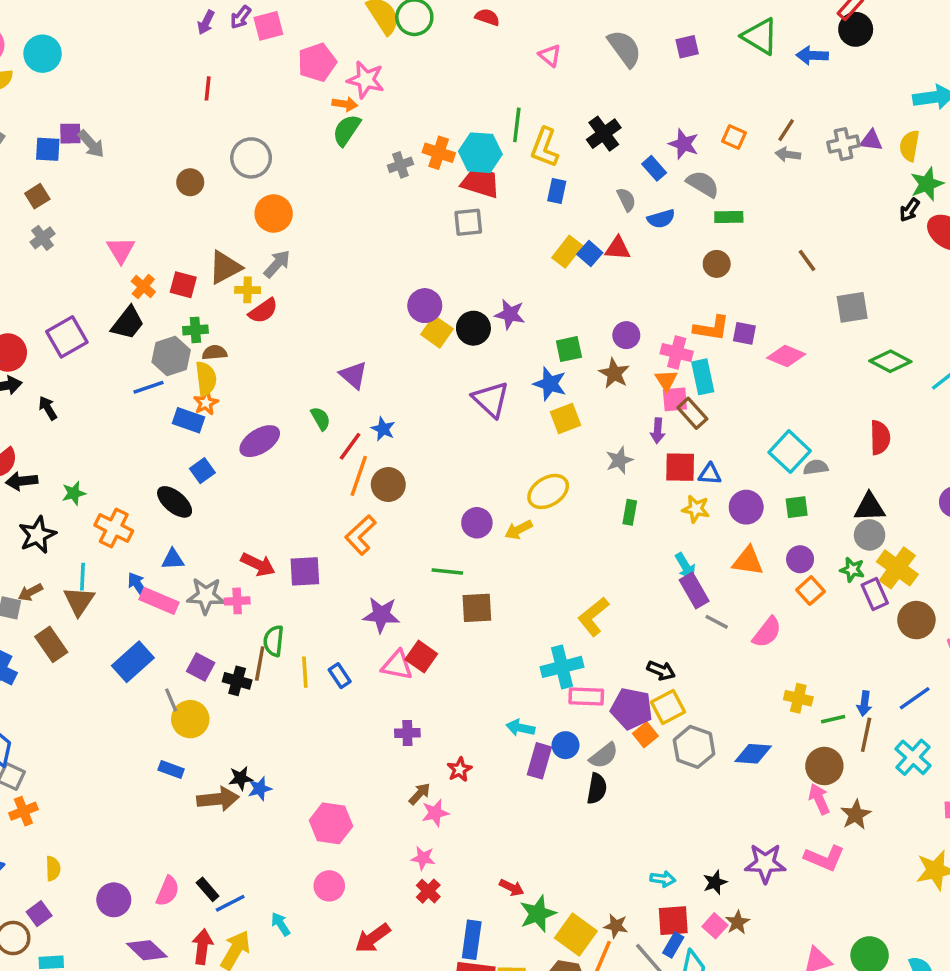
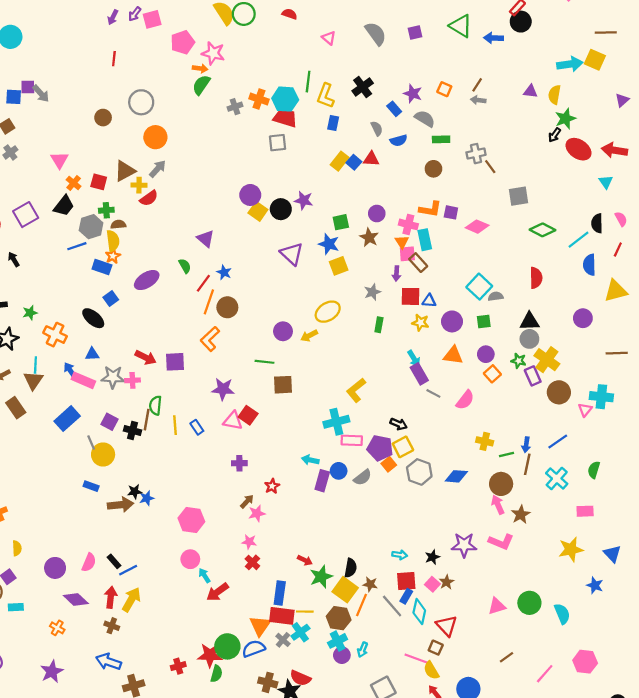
gray cross: (843, 144) -> (476, 154), moved
black semicircle: (597, 789) -> (351, 568), moved
cyan arrow: (281, 924) -> (204, 576), moved

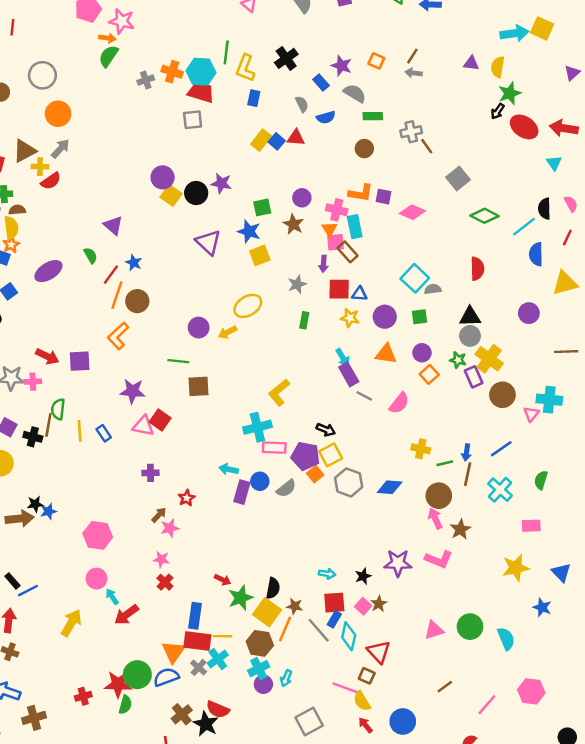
gray square: (519, 196) -> (458, 179), turned -30
yellow arrow: (131, 600) -> (71, 623), moved
brown cross: (268, 682) -> (182, 714), turned 36

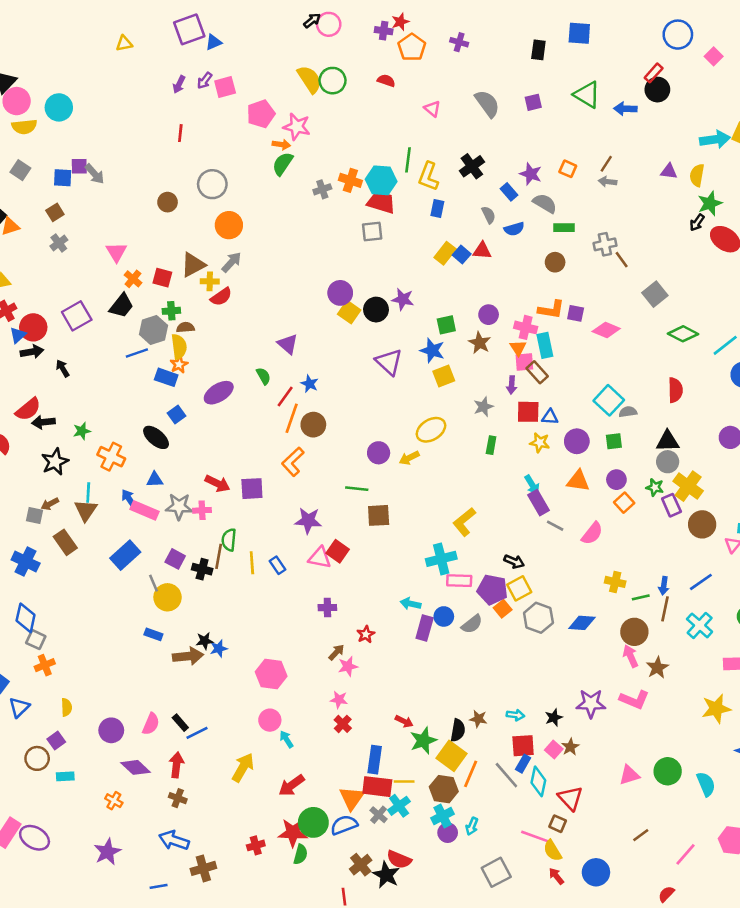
brown star: (295, 606) -> (478, 719), moved
red arrow: (126, 615) -> (292, 785), moved

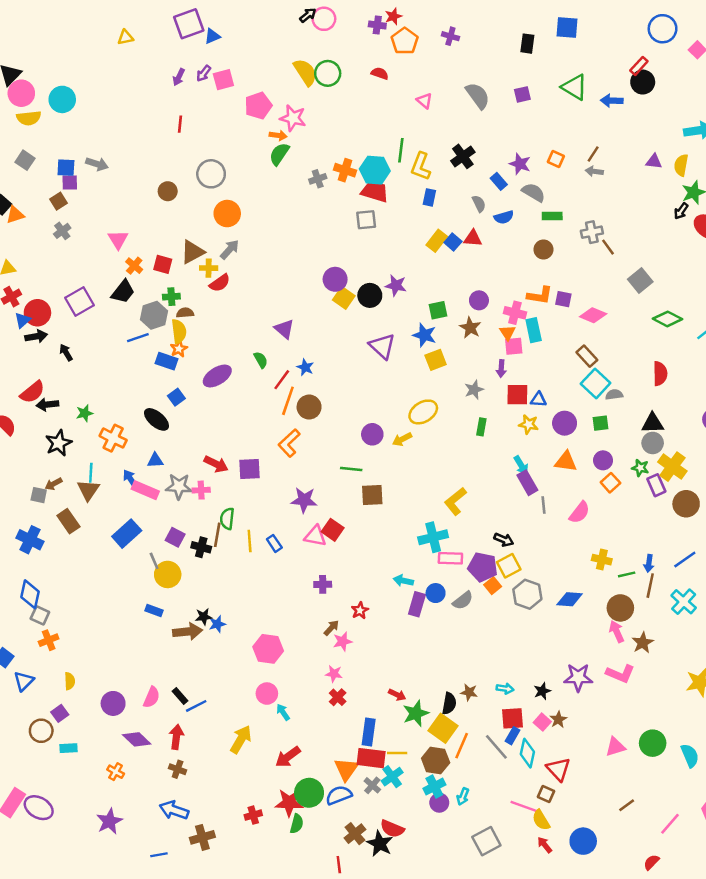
purple square: (79, 166) -> (70, 183), moved
gray arrow: (95, 174) -> (97, 164), turned -30
brown rectangle: (537, 372) -> (587, 356), moved
gray line: (555, 526) -> (543, 505), turned 56

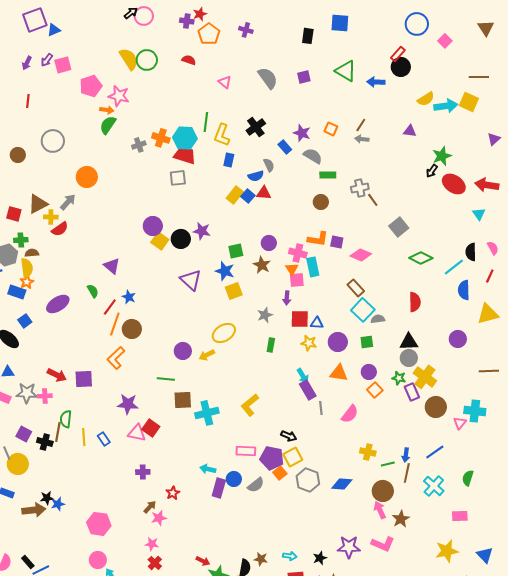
yellow semicircle: (681, 165) -> (426, 99), moved, turned -132
orange circle: (227, 214) -> (87, 177), moved
blue semicircle: (504, 217) -> (256, 176), moved
cyan cross: (433, 537) -> (207, 413), moved

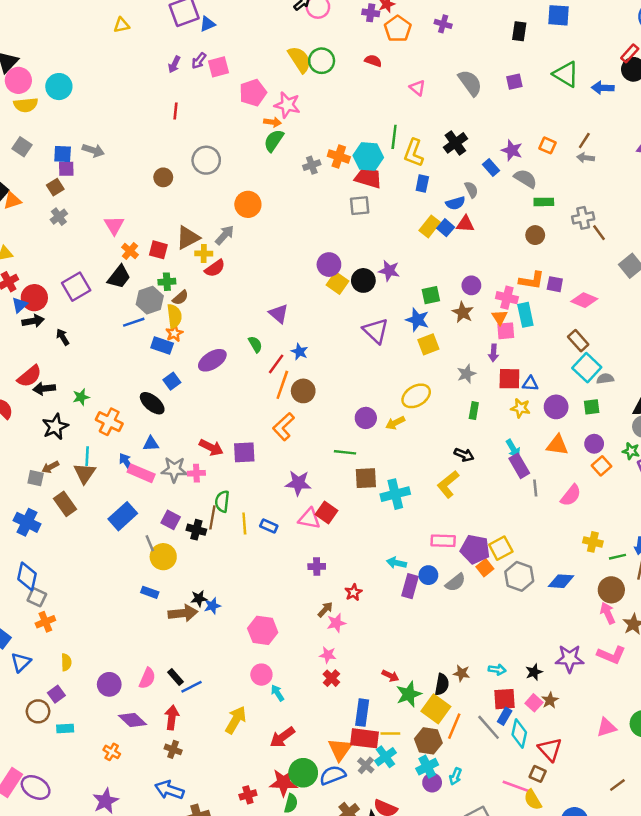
brown semicircle: (32, 253) -> (180, 298), turned 144
black arrow: (289, 436) -> (464, 455), moved
blue rectangle: (104, 439) -> (269, 526), turned -32

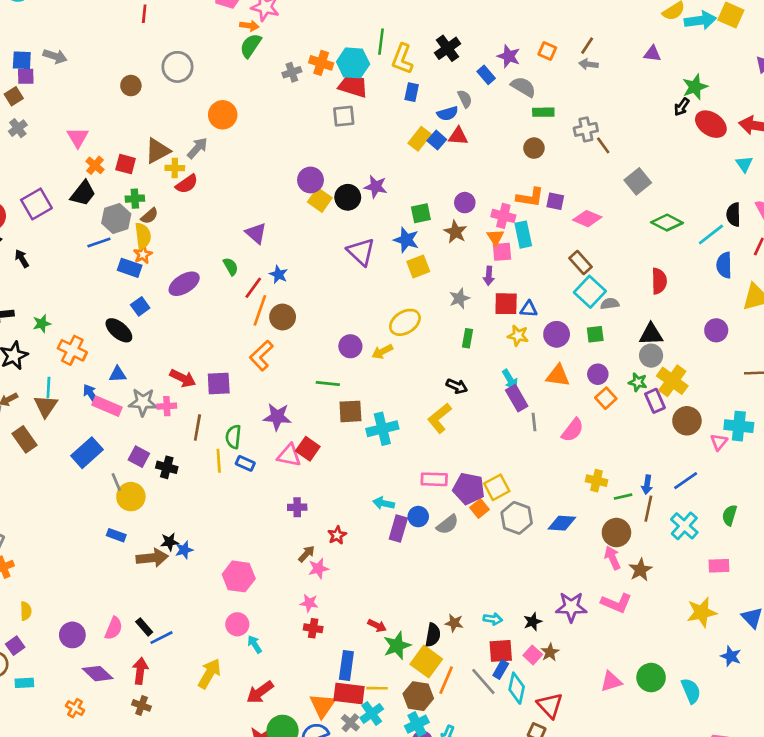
green semicircle: (222, 501) -> (233, 437), moved
brown line: (212, 517) -> (197, 427), moved
red cross: (331, 678) -> (313, 628), turned -35

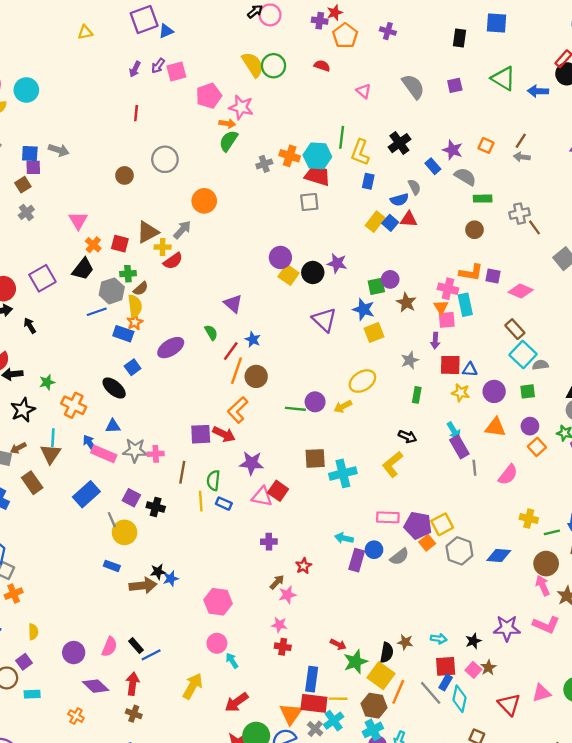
purple circle: (465, 203) -> (390, 279), moved
red arrow: (183, 378) -> (224, 434), moved
green line: (328, 384) -> (295, 409), moved
red triangle: (550, 705) -> (509, 704), moved

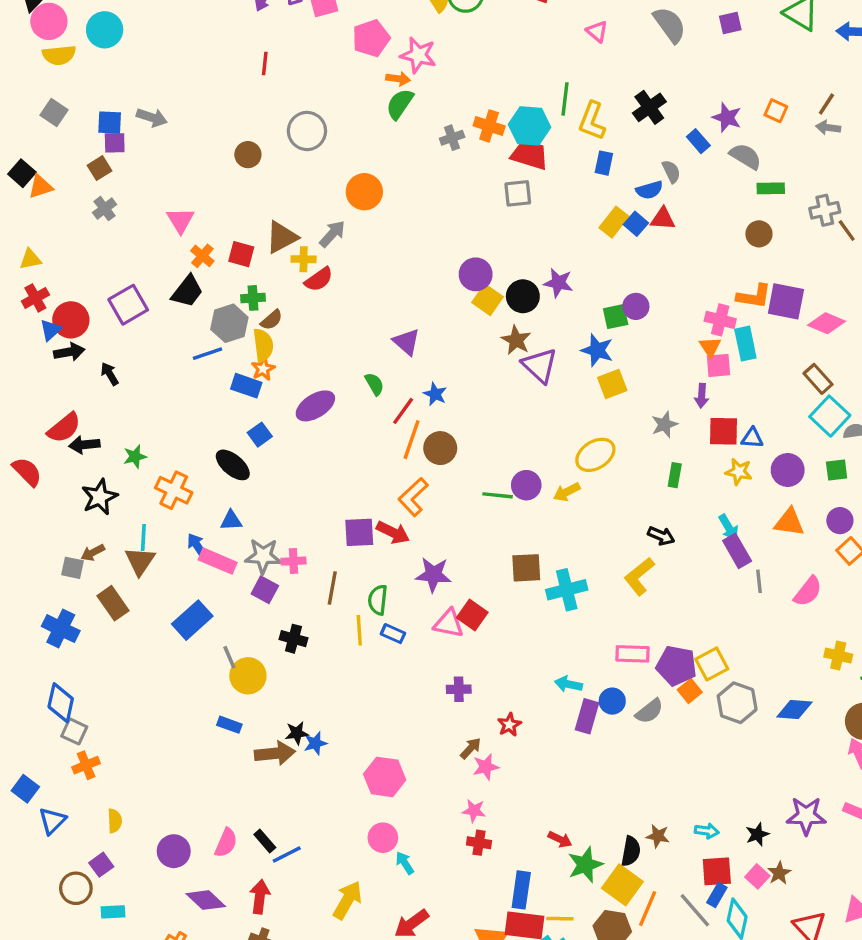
purple square: (493, 276) -> (786, 301), size x1.6
brown star: (406, 303) -> (516, 340), moved
purple square: (131, 498) -> (265, 590), moved

